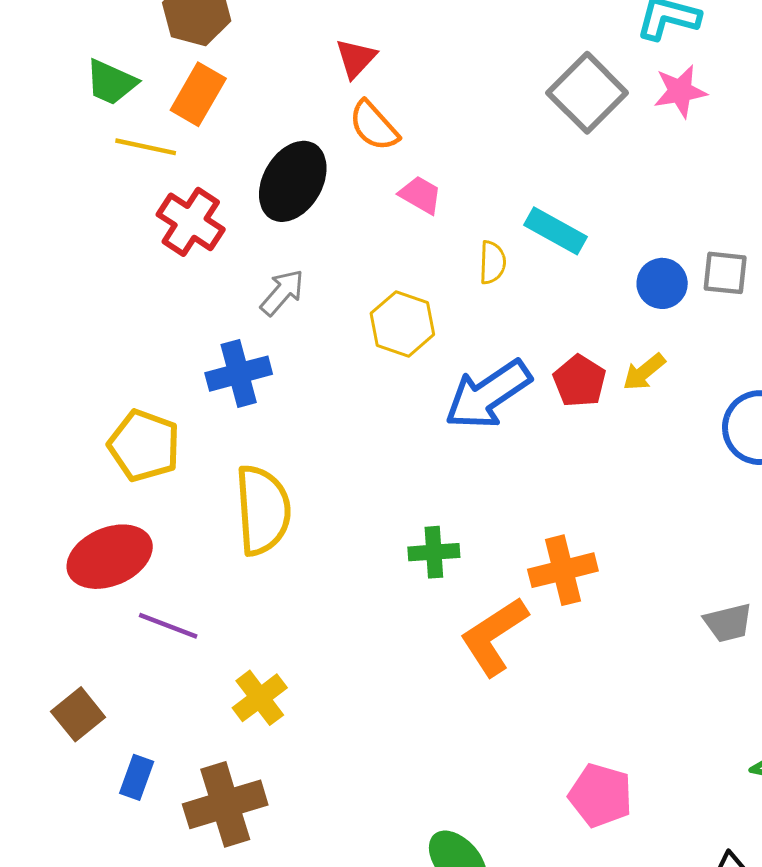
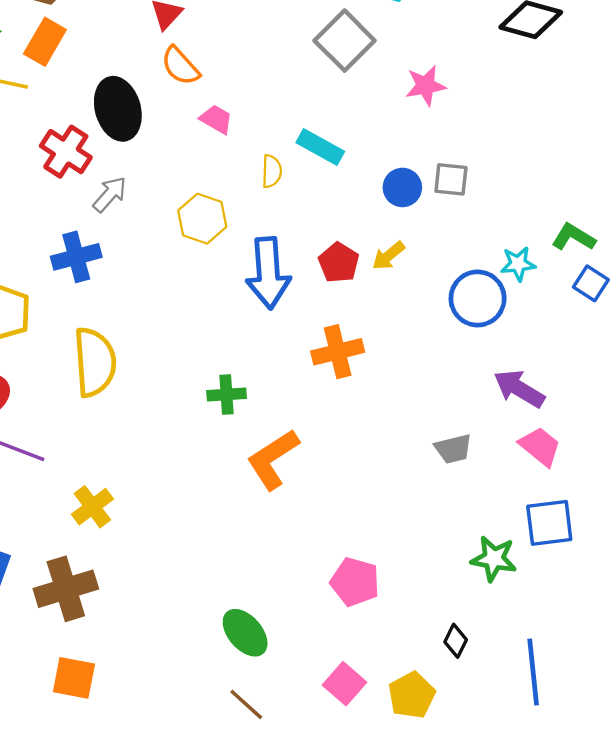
pink star: (680, 91) -> (426, 86), moved
black ellipse: (293, 181) -> (118, 109), turned -46
red cross: (191, 222) -> (66, 152), moved
blue arrow: (488, 395) -> (268, 273), turned -60
orange cross: (563, 570) -> (338, 352), moved

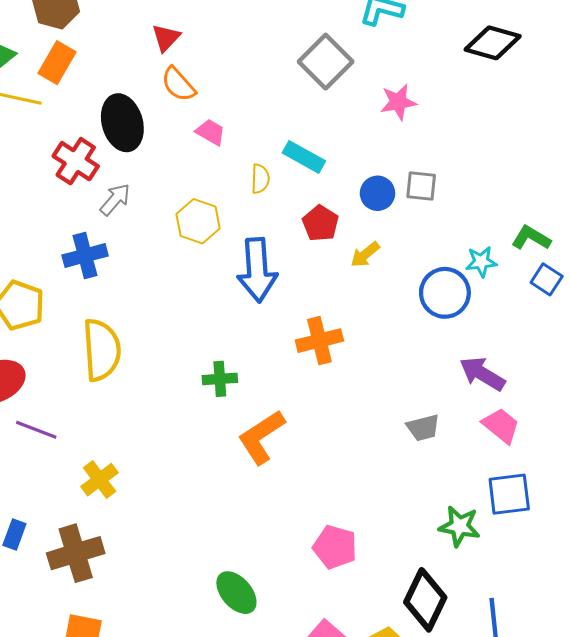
red pentagon: (339, 263) -> (320, 223), moved
black diamond: (456, 641) -> (425, 600), size x2.0

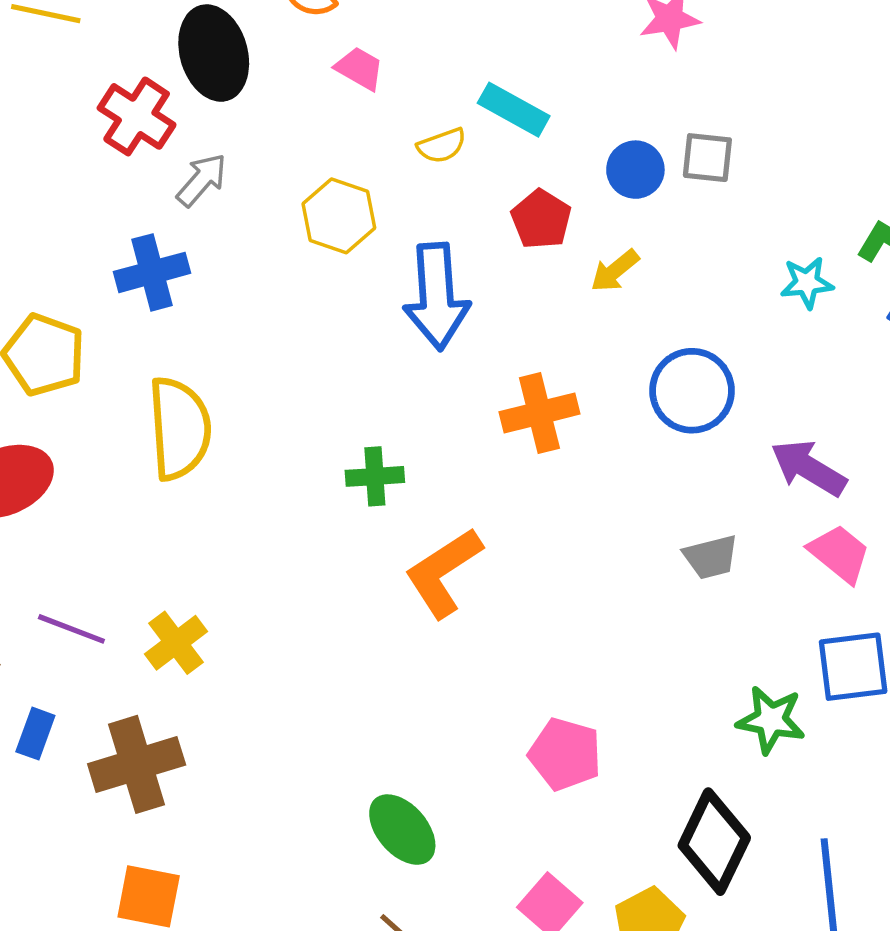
yellow semicircle: (260, 179) -> (442, 146), turned 68
blue circle: (445, 293) -> (692, 391), moved
purple line: (36, 430) -> (71, 629), moved

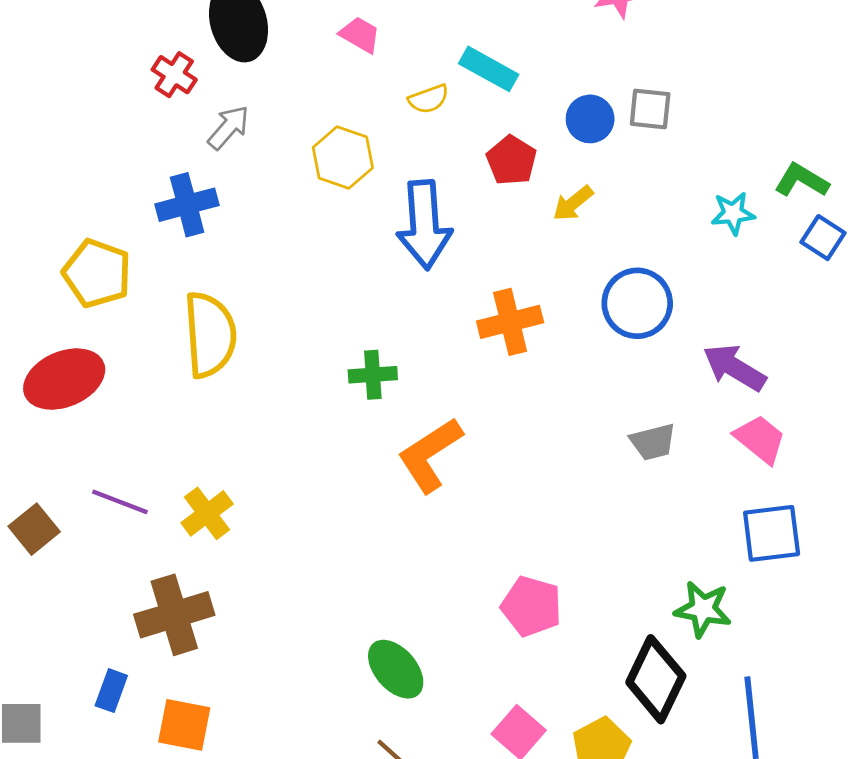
red cross: (137, 116) -> (174, 75), size x0.7
green star: (771, 720) -> (703, 609), moved
blue rectangle: (35, 734) -> (111, 691), moved

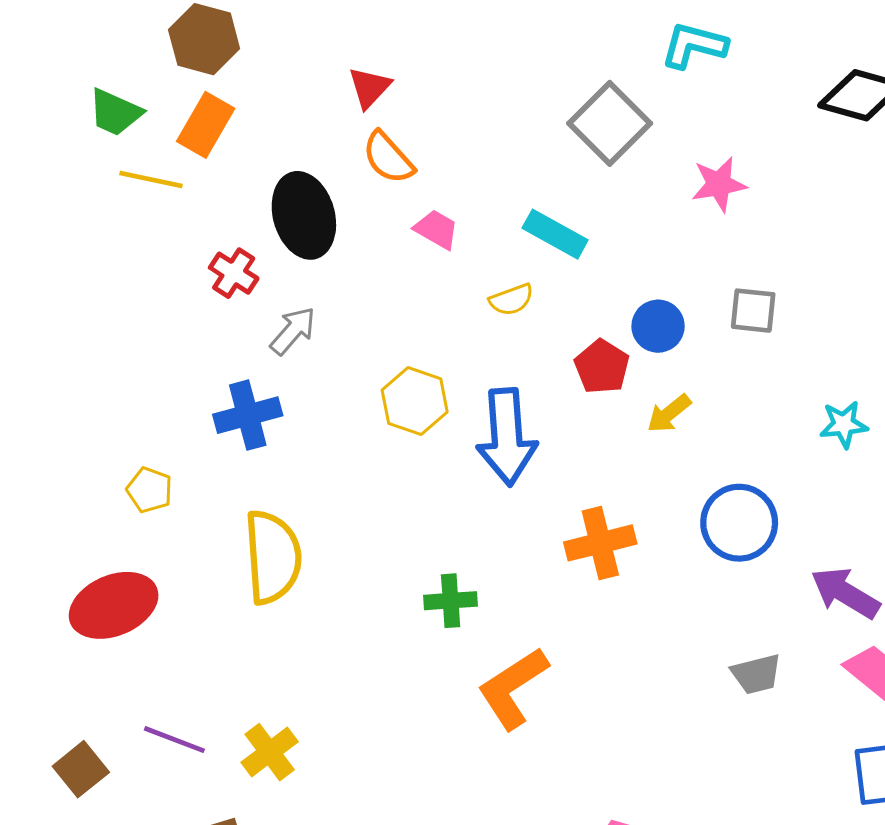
cyan rectangle: (489, 69) -> (555, 234), moved
blue circle: (590, 119) -> (658, 326), moved
yellow hexagon: (343, 158) -> (415, 401), moved
yellow pentagon: (97, 273) -> (149, 490), size x0.6

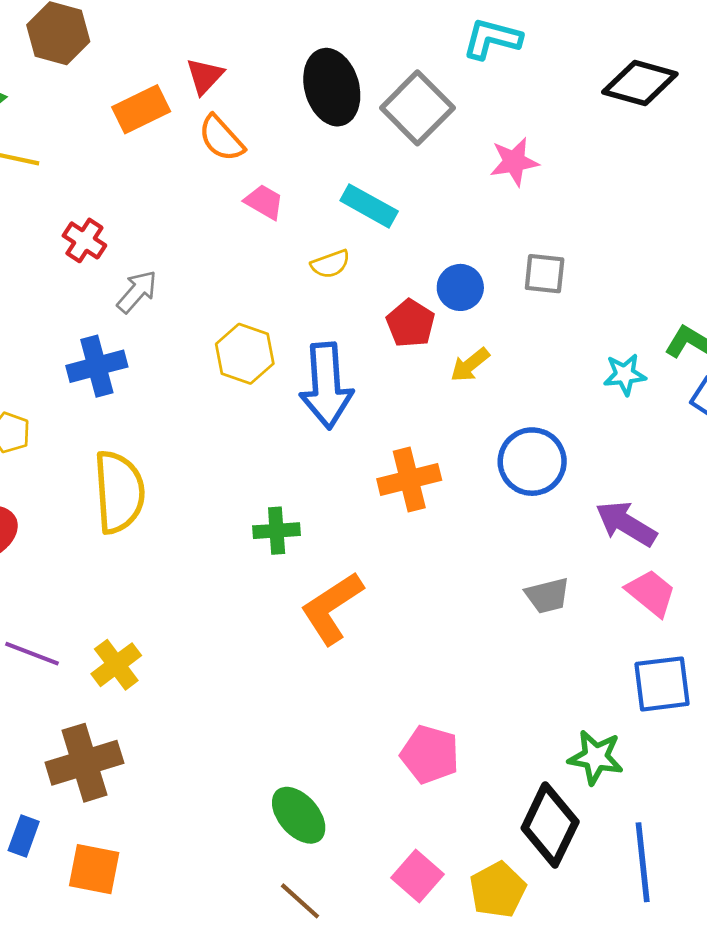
orange rectangle: (206, 125) -> (141, 109), moved, turned 34
black ellipse: (304, 215) -> (332, 87), moved

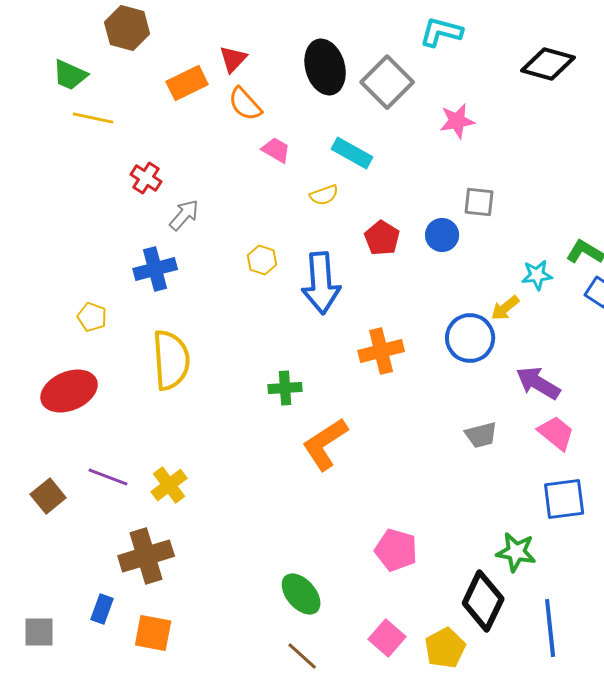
blue circle: (460, 287) -> (442, 235), moved
yellow hexagon: (245, 354) -> (262, 260), size x0.7
yellow arrow: (470, 365) -> (505, 308), moved

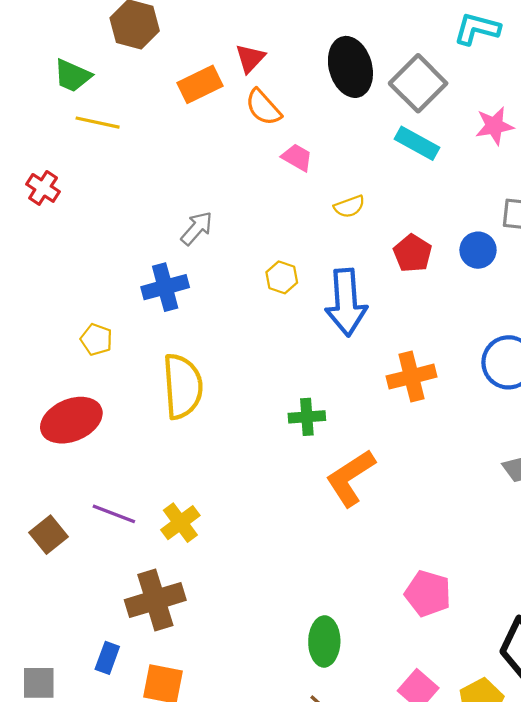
cyan rectangle: (352, 153) -> (417, 143), moved
red cross: (146, 178) -> (43, 188), moved
green ellipse: (301, 594) -> (324, 641), turned 42

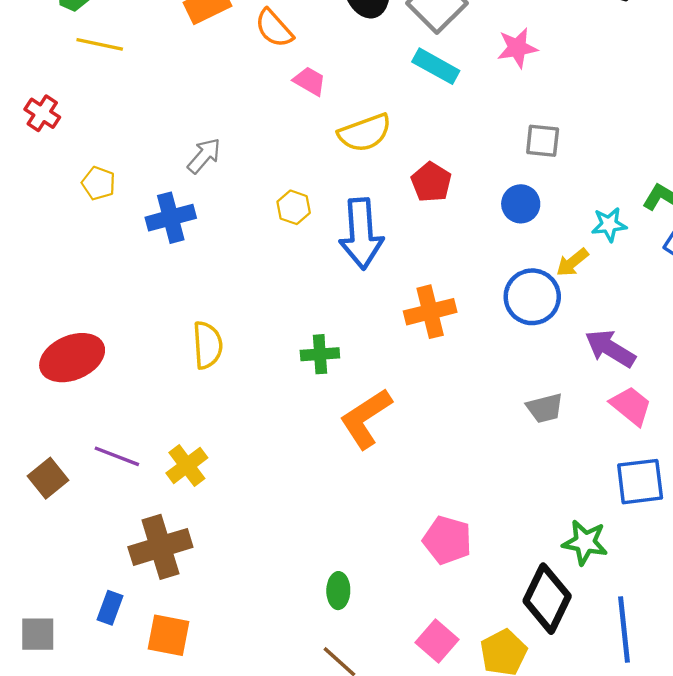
yellow semicircle: (349, 206) -> (365, 133), size x1.6
blue circle: (478, 250) -> (521, 204), moved
yellow pentagon: (96, 339) -> (98, 183), moved
yellow semicircle: (183, 386) -> (207, 345), moved, size x0.7
green ellipse: (324, 641) -> (338, 591), size x0.7

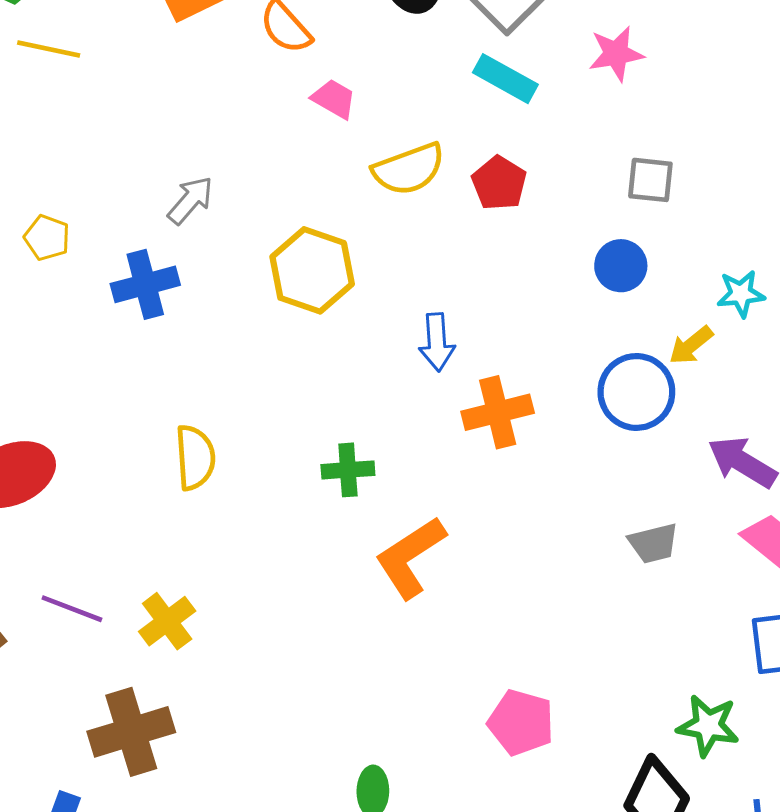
red pentagon: (431, 182) -> (499, 183), moved
yellow hexagon: (294, 207) -> (312, 270), size x1.8
blue arrow: (361, 234) -> (437, 342), moved, size x0.6

